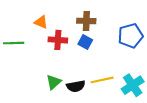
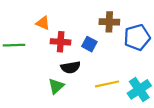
brown cross: (86, 21) -> (109, 22), moved
black semicircle: (76, 86) -> (71, 67), moved

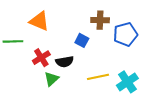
orange triangle: (43, 23) -> (39, 21), size x1.5
red cross: (61, 42) -> (41, 58), moved, turned -36

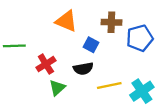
orange triangle: (39, 21) -> (66, 21), moved
black semicircle: (65, 62) -> (83, 69), moved

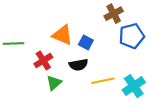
orange triangle: (66, 21) -> (62, 35), moved
brown cross: (111, 22) -> (114, 14), moved, turned -30

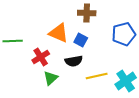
brown cross: (114, 14) -> (87, 13), moved, turned 30

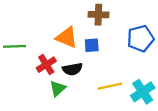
blue square: (81, 40) -> (92, 45), turned -32
black semicircle: (74, 61) -> (72, 69), moved

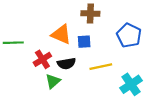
blue pentagon: (140, 38) -> (129, 35), turned -30
yellow line: (110, 86) -> (101, 67), moved

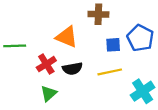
blue square: (84, 42) -> (113, 45), moved
green triangle: (53, 81) -> (49, 93), moved

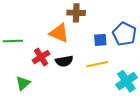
brown cross: (98, 14) -> (76, 13), moved
green triangle: (49, 93) -> (23, 83), moved

